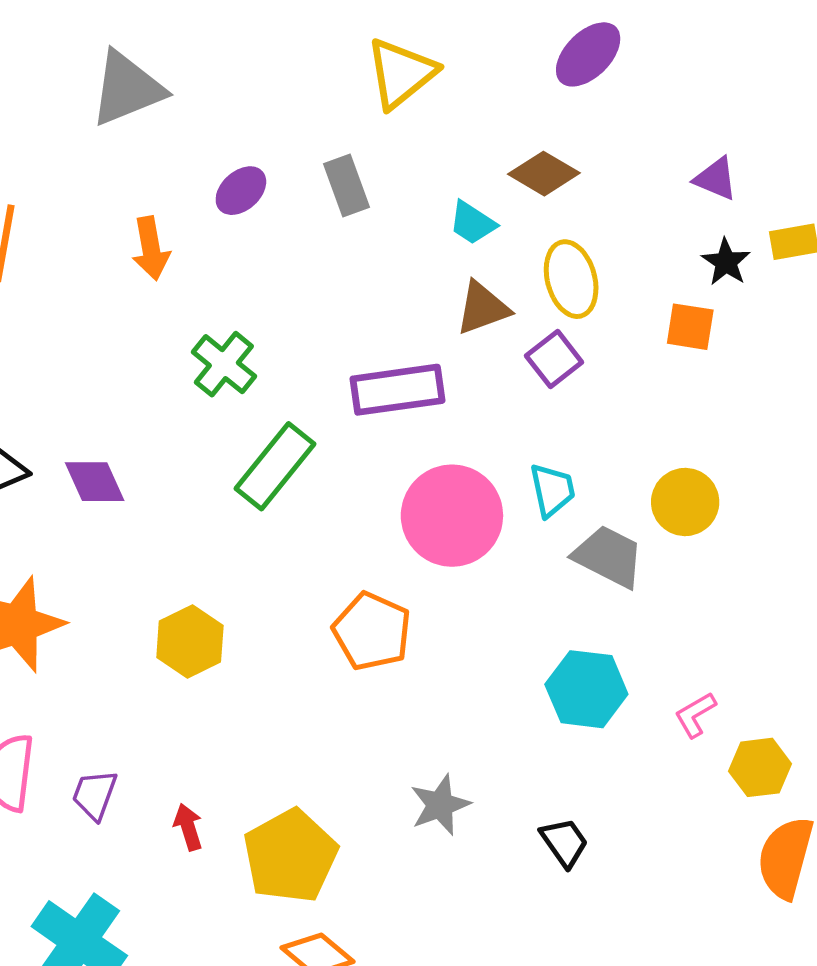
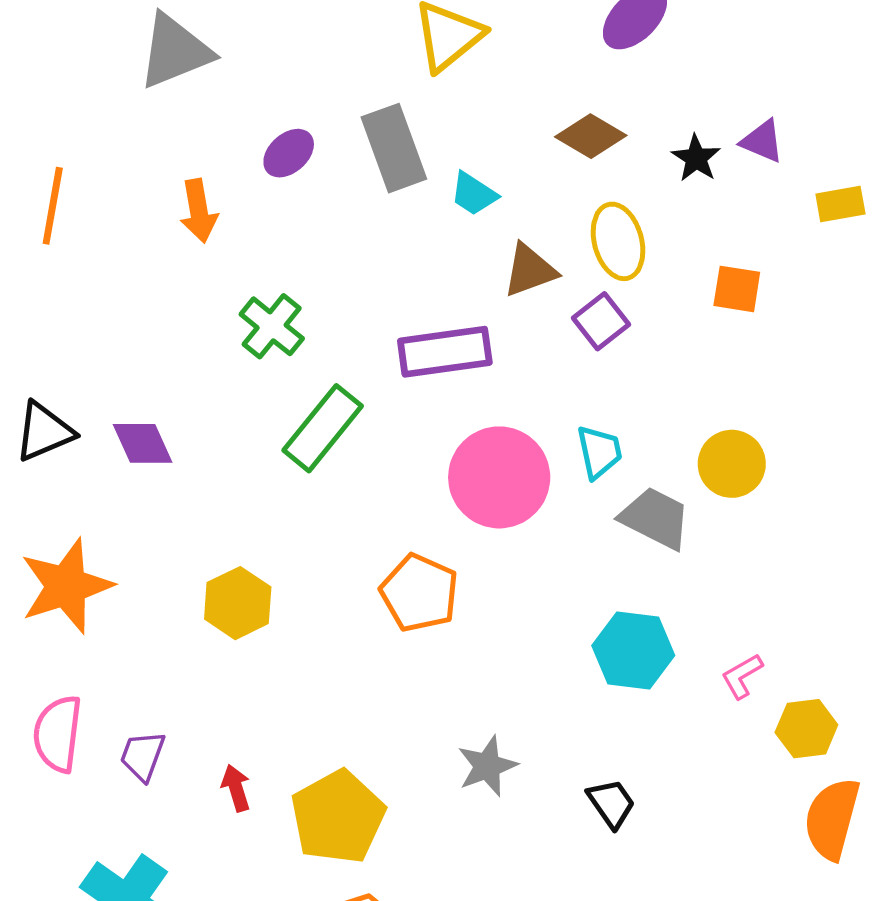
gray rectangle: (346, 185) -> (394, 148), size x1.4
cyan trapezoid: (472, 223) -> (474, 194), moved
black star: (726, 262) -> (696, 158), moved

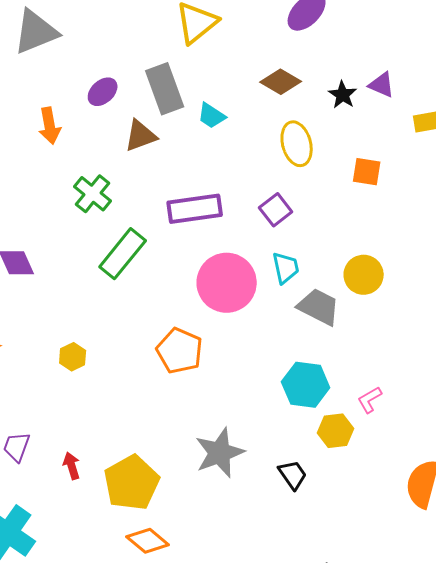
brown triangle: (530, 270) -> (141, 136), moved
purple square: (601, 321) -> (276, 210), moved
yellow hexagon: (238, 603) -> (73, 357), size x0.7
yellow hexagon: (806, 729) -> (336, 431), moved
gray star: (487, 766) -> (220, 453), size x1.4

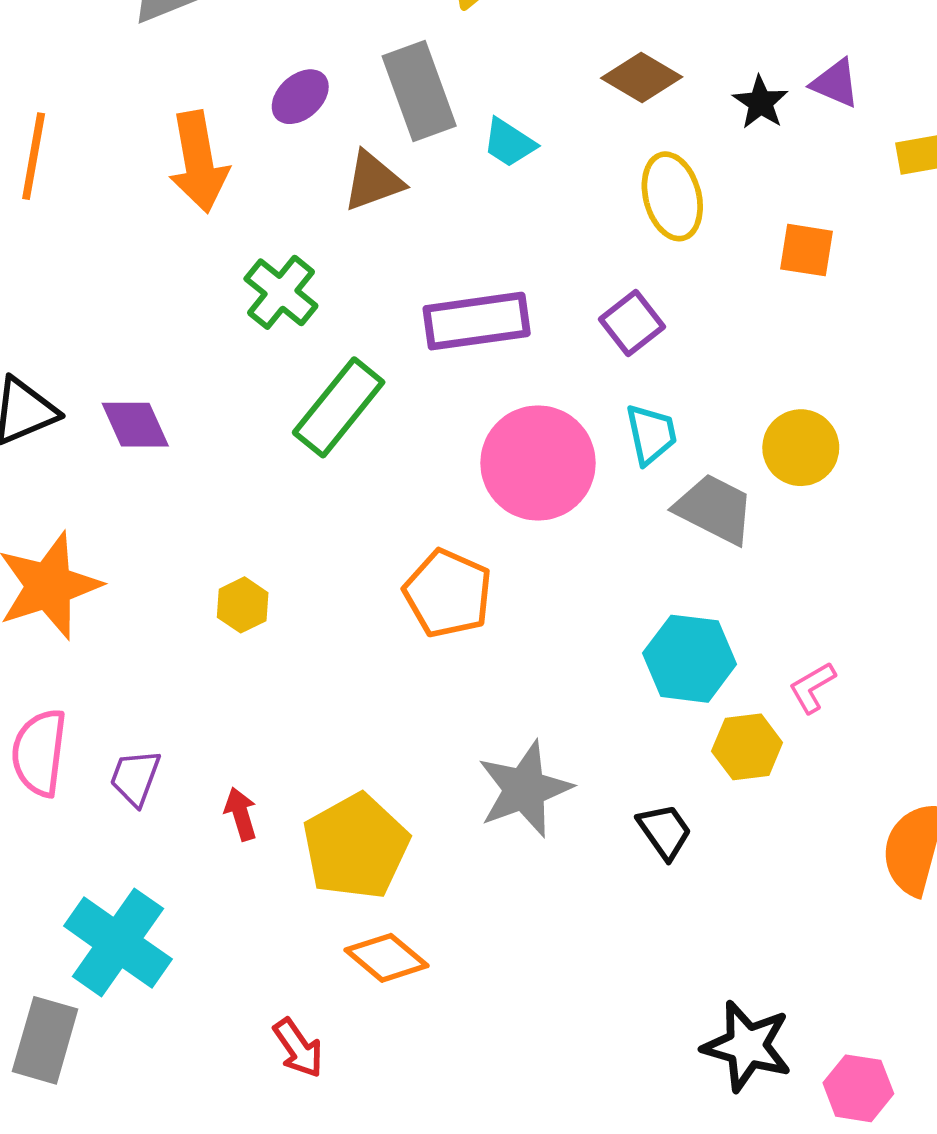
orange arrow: (50, 126) -> (199, 162), size x1.4

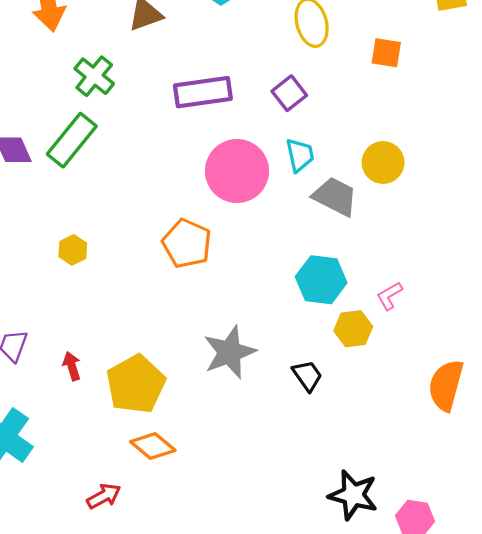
green rectangle: (339, 407) -> (72, 140), moved
red arrow: (298, 1048) -> (104, 496), turned -84

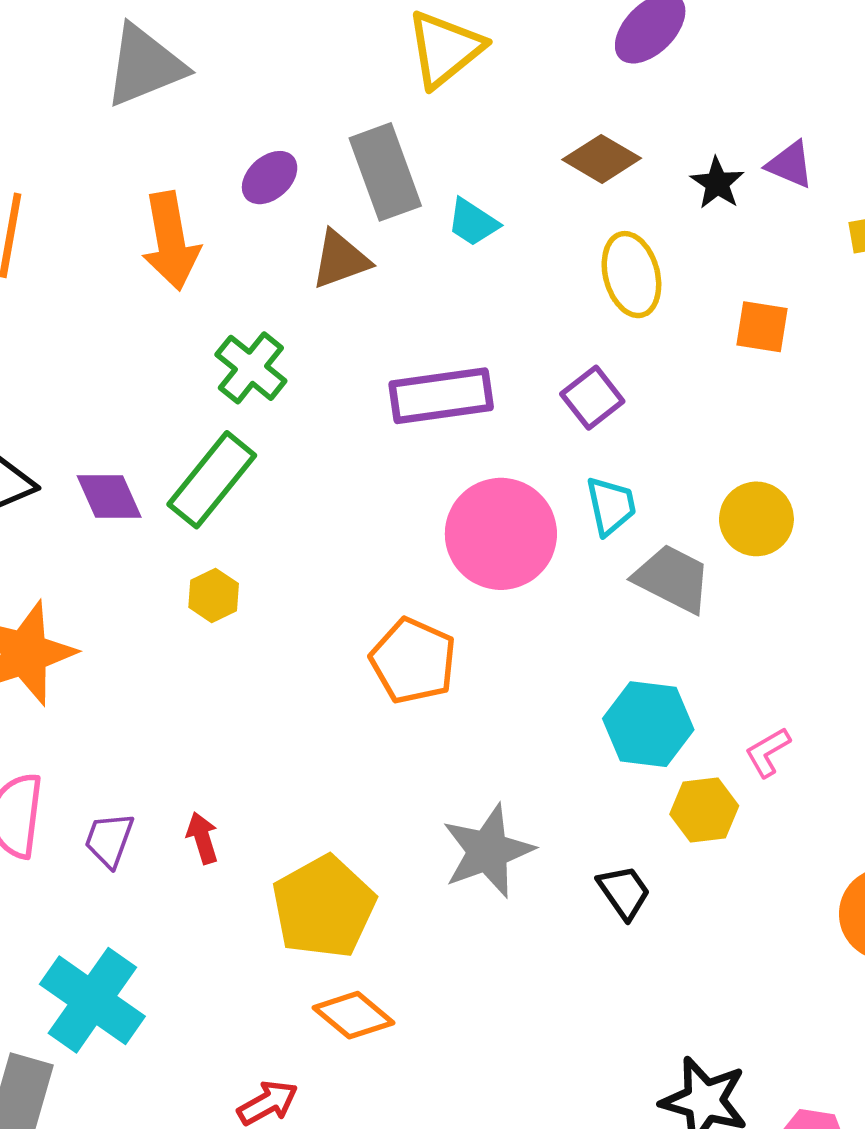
yellow hexagon: (73, 250) -> (214, 595), moved
red arrow: (72, 366) -> (202, 838), moved

